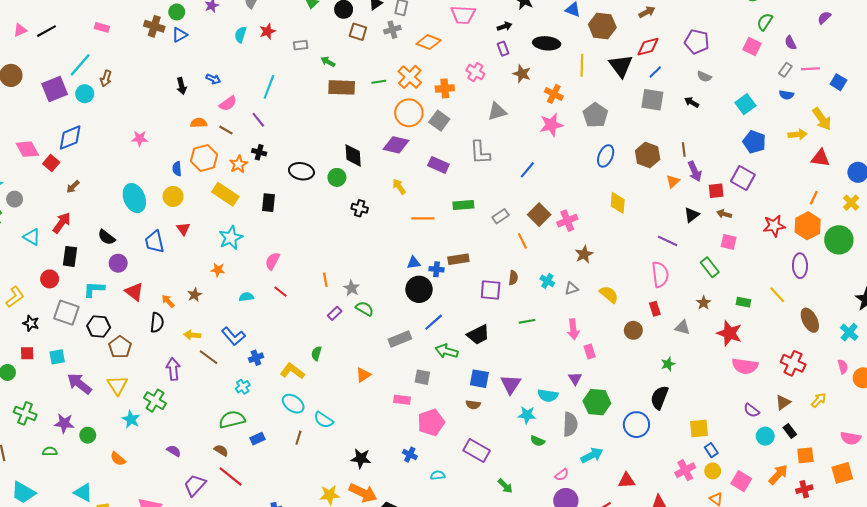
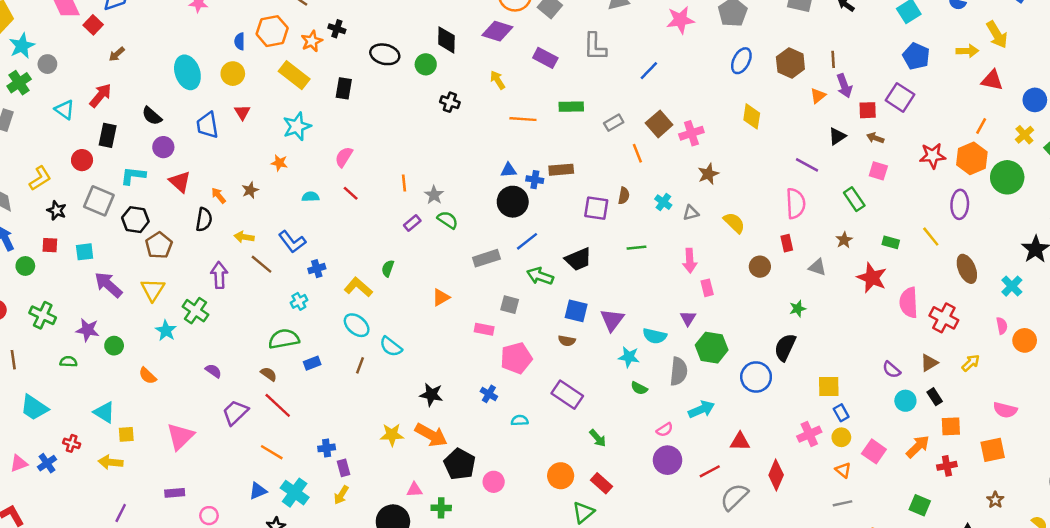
pink semicircle: (745, 366) -> (909, 303), moved, turned 75

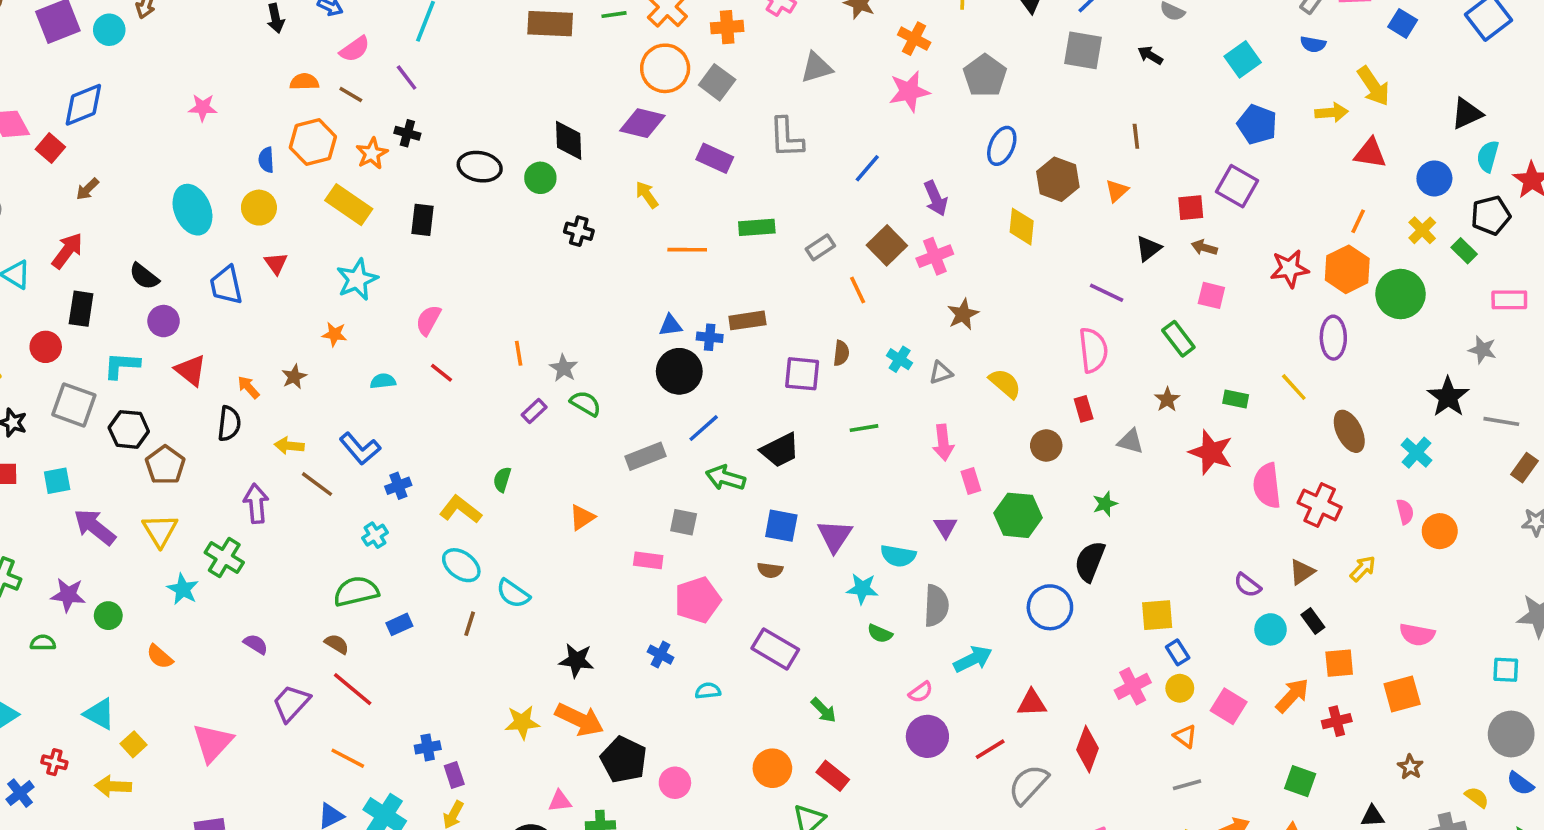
brown hexagon: (790, 63) -> (1058, 179), moved
purple arrow: (844, 86) -> (936, 198), moved
green hexagon: (712, 348) -> (1018, 515), moved
yellow square: (126, 434) -> (134, 744), turned -35

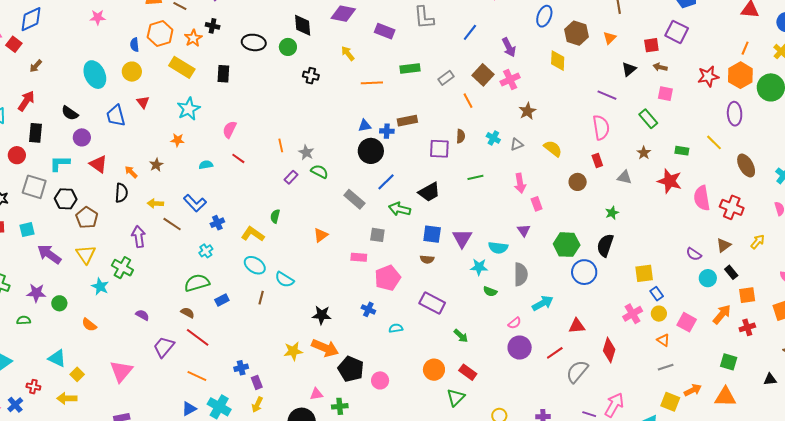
gray rectangle: (646, 456) -> (354, 199), turned 65
green hexagon: (1018, 515) -> (567, 245), moved

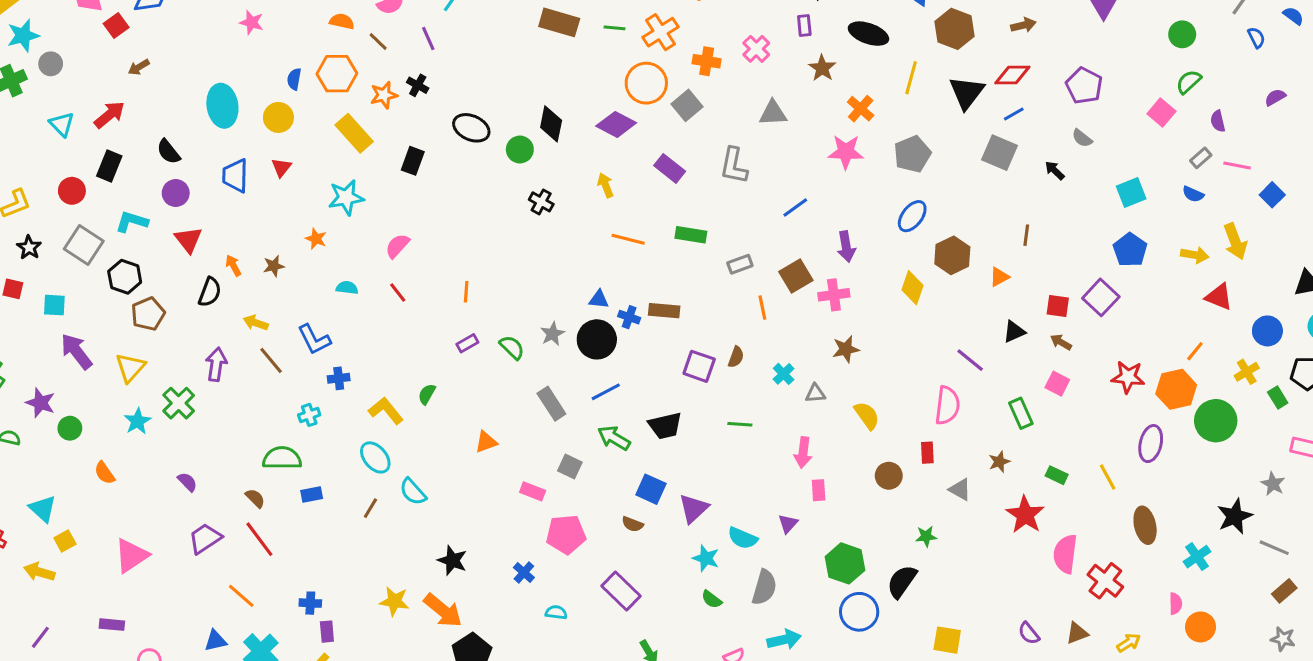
gray star: (306, 152) -> (552, 334), moved

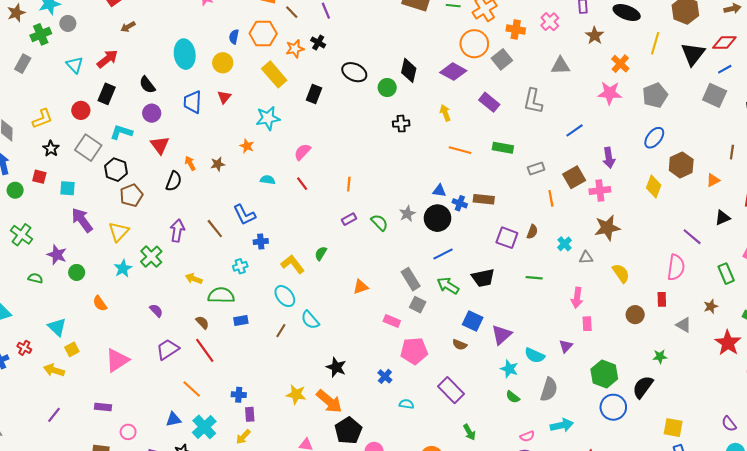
black cross: (541, 202) -> (401, 124), turned -35
yellow arrow: (256, 323) -> (194, 279), moved
brown star: (846, 349) -> (607, 228), size x1.4
gray rectangle: (551, 404) -> (411, 279), moved

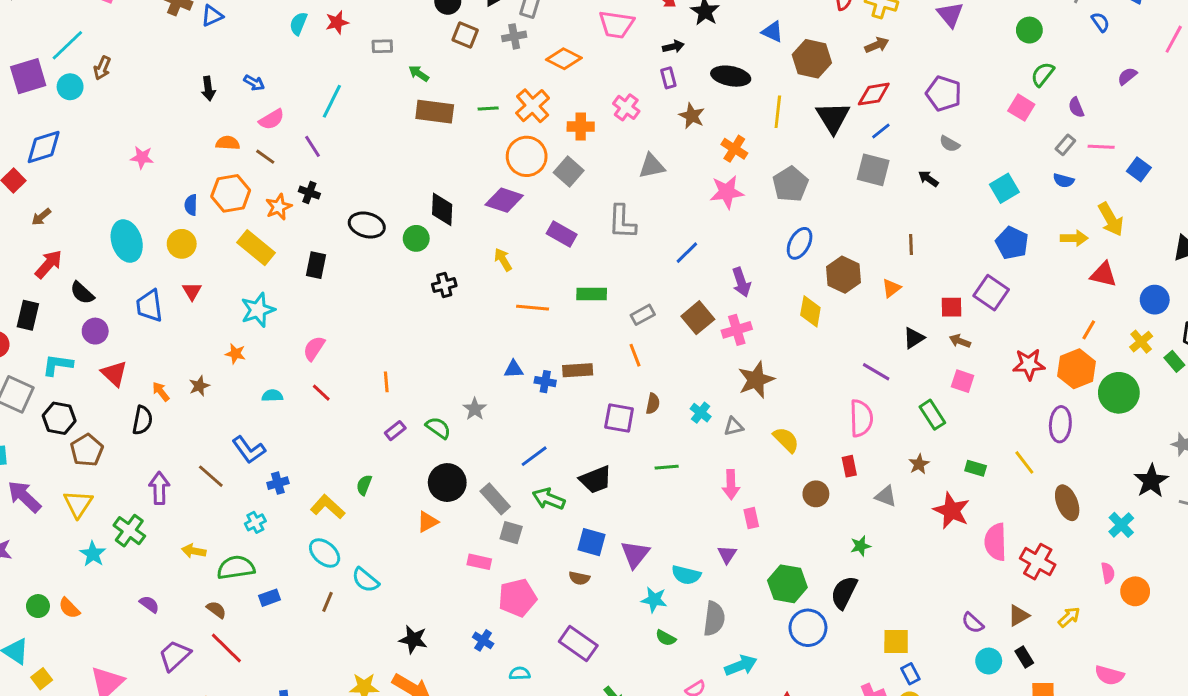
red arrow: (107, 59) -> (49, 264), moved
orange line: (551, 198) -> (635, 355), moved
black circle: (437, 218) -> (447, 483), moved
green circle: (77, 272) -> (38, 606), moved

